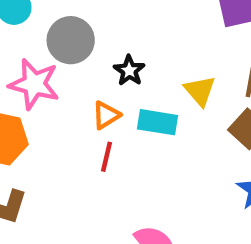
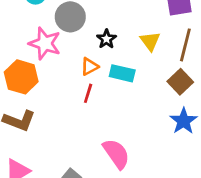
yellow triangle: (200, 91) -> (150, 41), moved

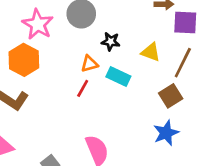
black star: (106, 39) -> (111, 41), turned 30
yellow triangle: (150, 41) -> (151, 52), turned -45
pink star: (45, 43) -> (38, 24), moved

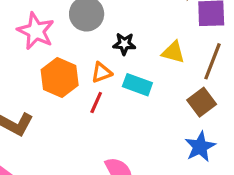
orange hexagon: (24, 60) -> (60, 78), moved

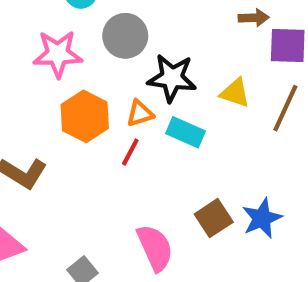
pink star: (36, 31) -> (58, 54), turned -30
black star: (124, 44) -> (172, 78), size x1.6
brown square: (202, 102) -> (214, 218), moved

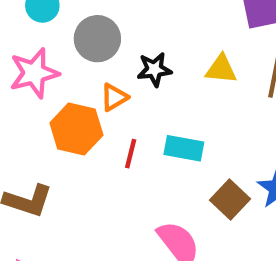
black star: (172, 78) -> (154, 69), size x0.7
orange triangle: (140, 113) -> (114, 97), moved
cyan rectangle: (186, 132) -> (184, 148), moved

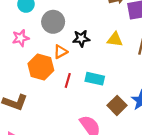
pink star: (34, 73) -> (21, 38), size x0.7

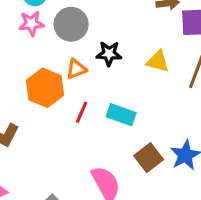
pink star: (21, 38) -> (31, 23), moved

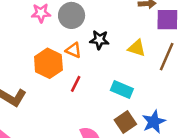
orange triangle: (76, 69) -> (73, 50), turned 42
cyan rectangle: (121, 115) -> (122, 89), moved

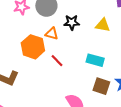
red line: (76, 84) -> (57, 61), turned -64
brown square: (125, 122) -> (101, 86), turned -30

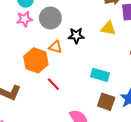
yellow triangle: (103, 25) -> (108, 28), moved
red line: (57, 61) -> (53, 84), moved

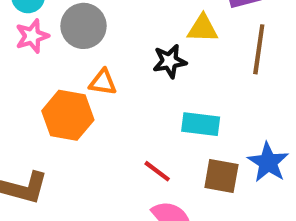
black star: (76, 36) -> (170, 61), moved
red line: (53, 84) -> (157, 171), moved

